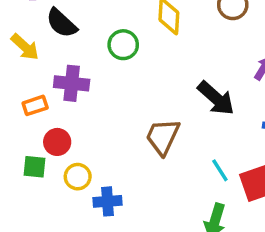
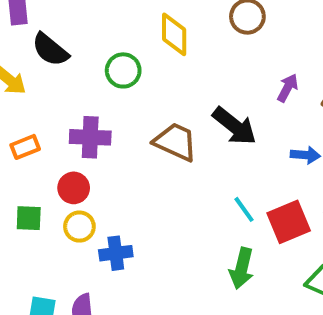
purple cross: (72, 83) -> (90, 137), moved
brown trapezoid: (163, 137) -> (175, 142), moved, turned 93
red circle: (57, 142) -> (74, 188), moved

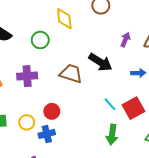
red circle: (74, 188) -> (52, 111), moved

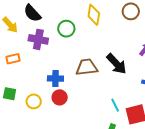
brown trapezoid: (71, 74) -> (87, 67), turned -40
purple cross: (27, 76) -> (38, 39), moved
blue cross: (47, 134) -> (55, 79), moved

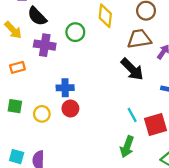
brown trapezoid: (87, 67) -> (139, 39), moved

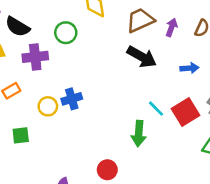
red circle: (70, 108) -> (107, 170), moved
yellow circle: (42, 114) -> (48, 106), moved
green arrow: (127, 147) -> (139, 134), moved

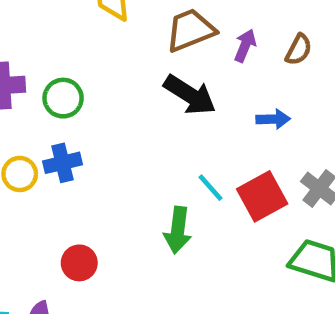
green circle: (66, 33) -> (63, 98), moved
red circle: (107, 170) -> (79, 263), moved

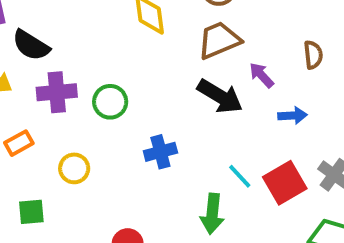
purple arrow: (245, 46) -> (261, 75), moved, turned -64
brown semicircle: (299, 50) -> (313, 55), turned -32
blue cross: (62, 163) -> (160, 152), moved

